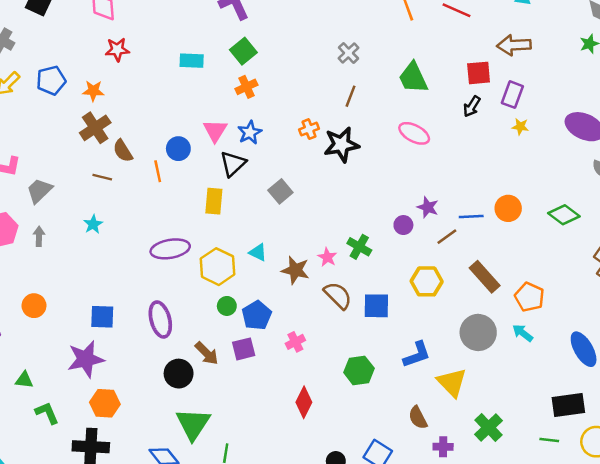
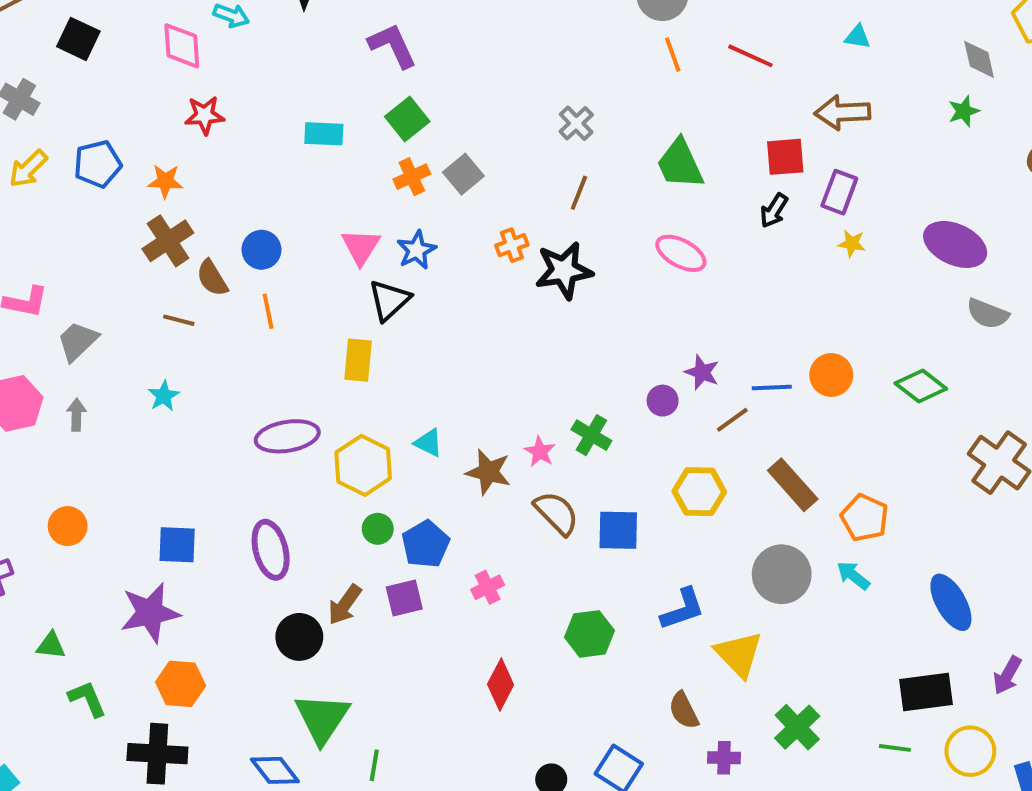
blue circle: (178, 149) -> (261, 250), moved
gray square: (280, 191) -> (463, 174), moved
brown arrow: (207, 353) -> (345, 605), turned 80

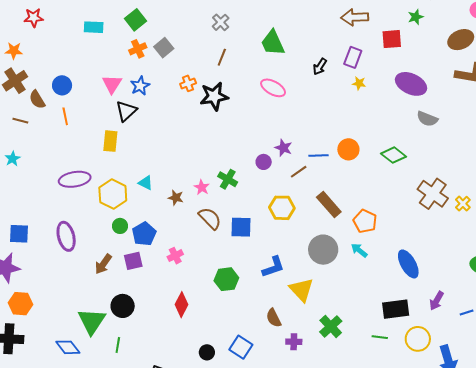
red square: (785, 157) -> (392, 39), moved
brown star: (488, 472) -> (176, 198), size x0.7
black circle: (299, 637) -> (123, 306), moved

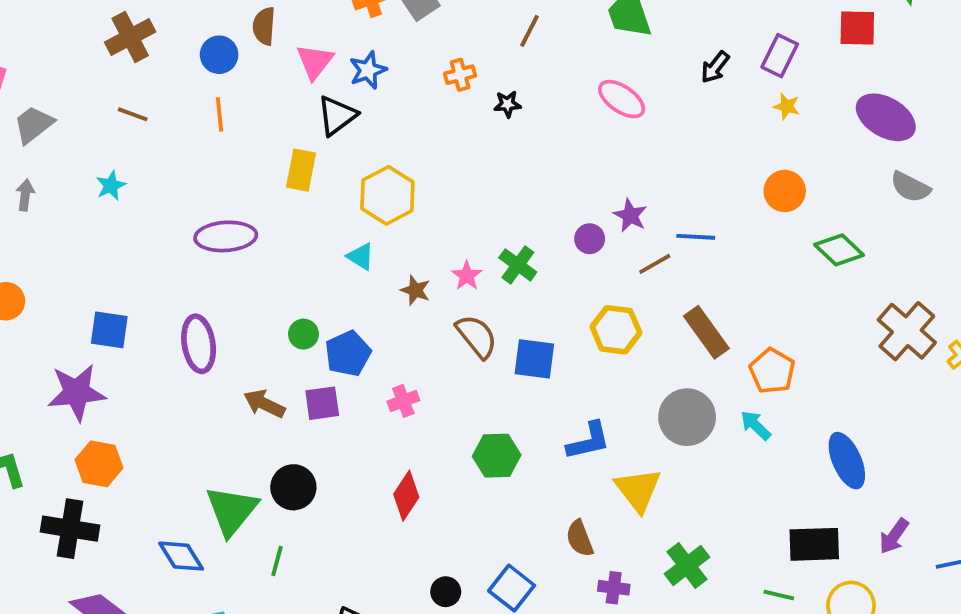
black star: (214, 96) -> (507, 104), size x0.5
brown semicircle: (37, 100) -> (264, 26), moved, turned 30
orange circle: (348, 149) -> (785, 191), moved
yellow hexagon: (113, 194) -> (387, 195), moved
brown arrow: (103, 264) -> (264, 404), turned 75

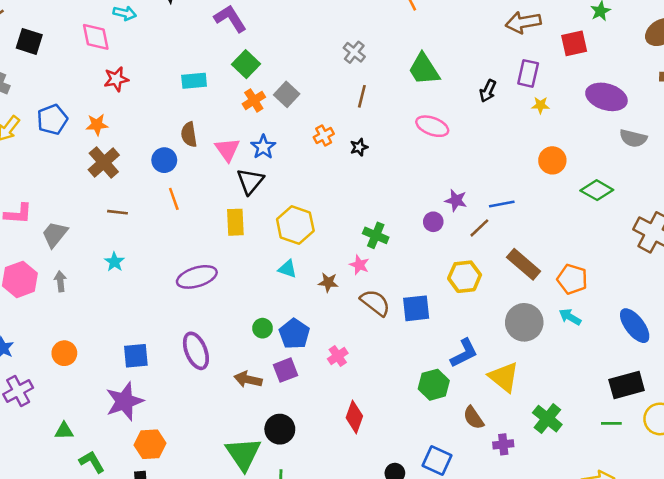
green cross: (518, 265) -> (376, 235), moved
green hexagon: (497, 456) -> (434, 385), moved

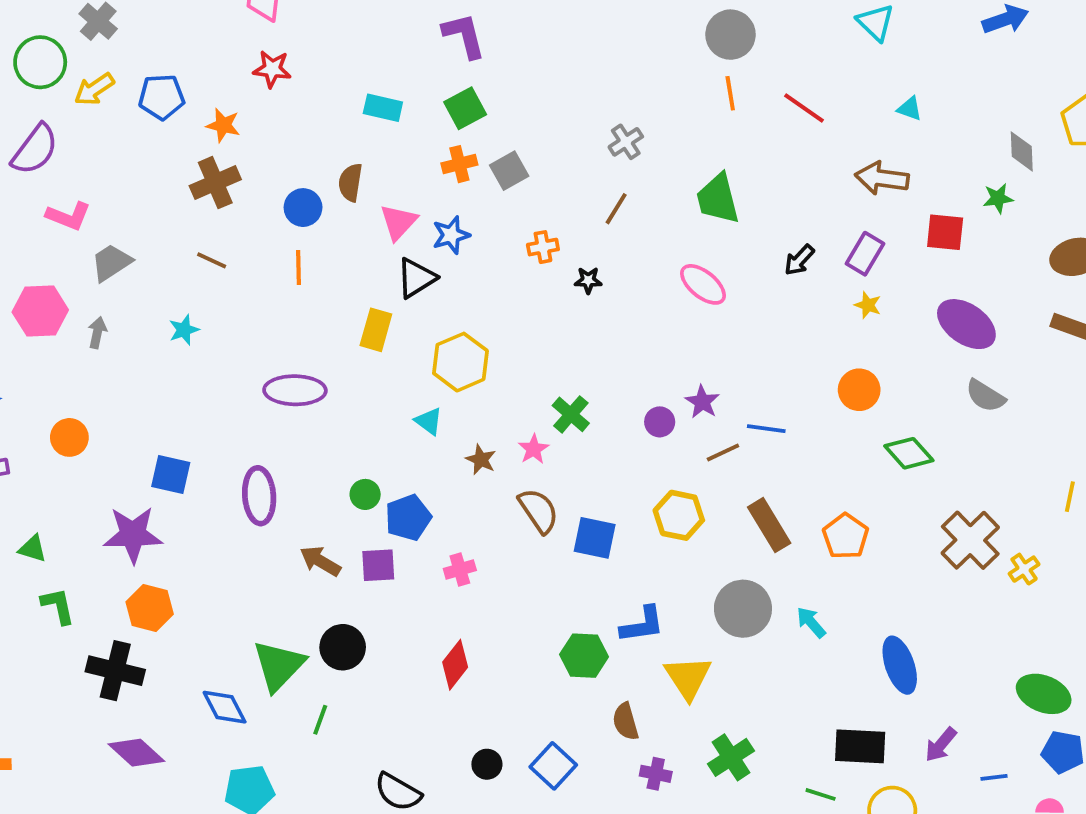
orange pentagon: (572, 279) -> (846, 536), moved

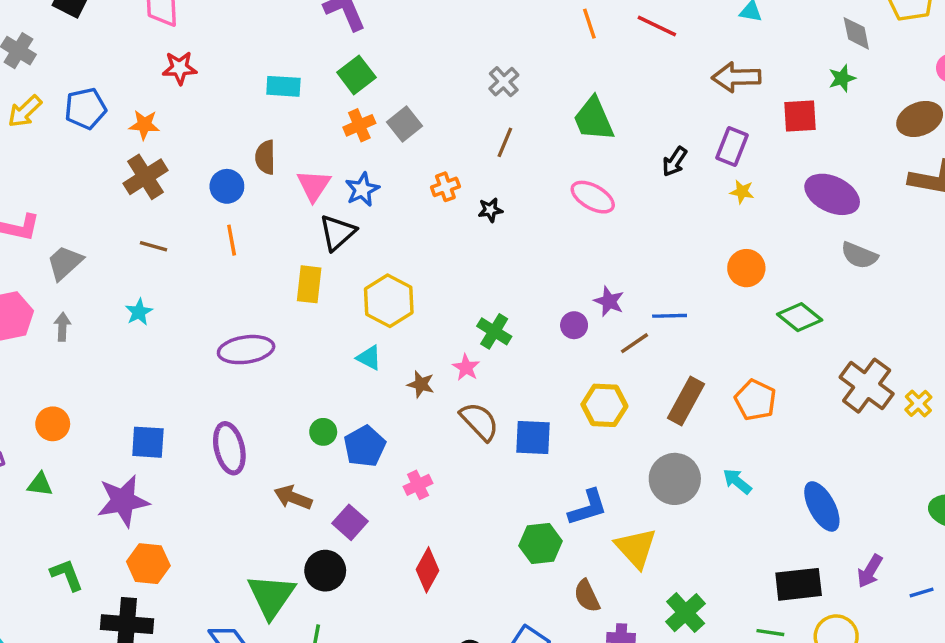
brown rectangle: (769, 525) -> (686, 401), turned 69
green triangle: (33, 549) -> (40, 484), moved
purple square: (378, 565) -> (350, 522), moved, turned -36

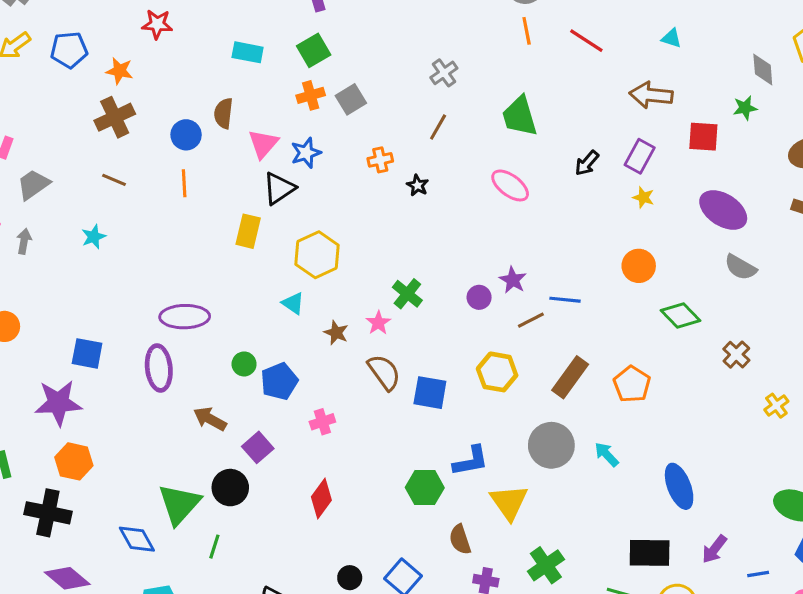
black star: (490, 210) -> (418, 185), turned 30
purple ellipse: (246, 350) -> (185, 317), moved
brown cross: (867, 386) -> (736, 355), moved, size x0.6

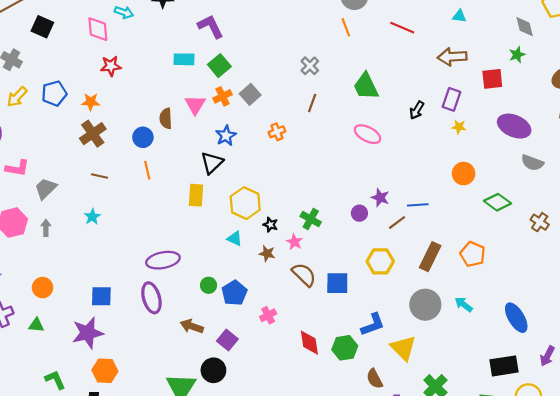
orange line: (527, 31) -> (346, 27), moved
cyan rectangle: (248, 52) -> (184, 59), moved
pink triangle: (263, 144) -> (195, 105), moved
black star: (418, 185) -> (270, 225), moved
red diamond: (321, 498) -> (309, 343), moved, turned -35

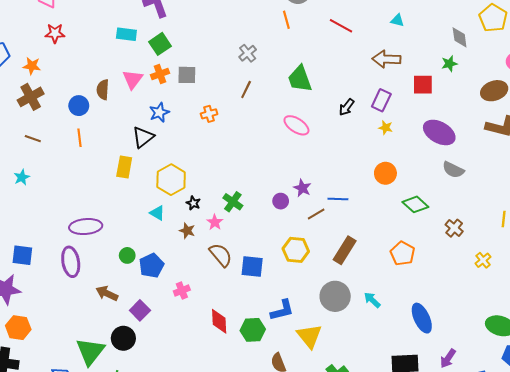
gray square: (250, 94) -> (187, 75), turned 36
orange pentagon: (473, 254) -> (403, 253), moved

